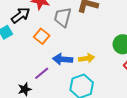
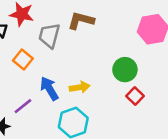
blue arrow: (63, 59) -> (49, 88), turned 54

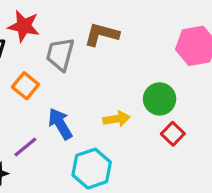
yellow arrow: (80, 87) -> (116, 119), moved

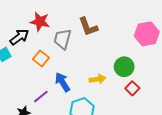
brown L-shape: (102, 34) -> (88, 27), turned -125

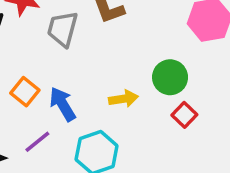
orange square: (41, 59) -> (25, 92), moved
purple line: (41, 97) -> (37, 142), moved

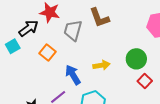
orange square: (25, 92) -> (48, 53), moved
yellow arrow: (123, 99) -> (101, 65), moved

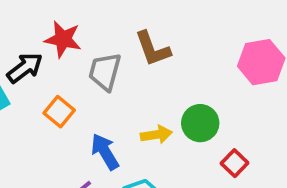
green circle: (136, 59) -> (200, 123), moved

